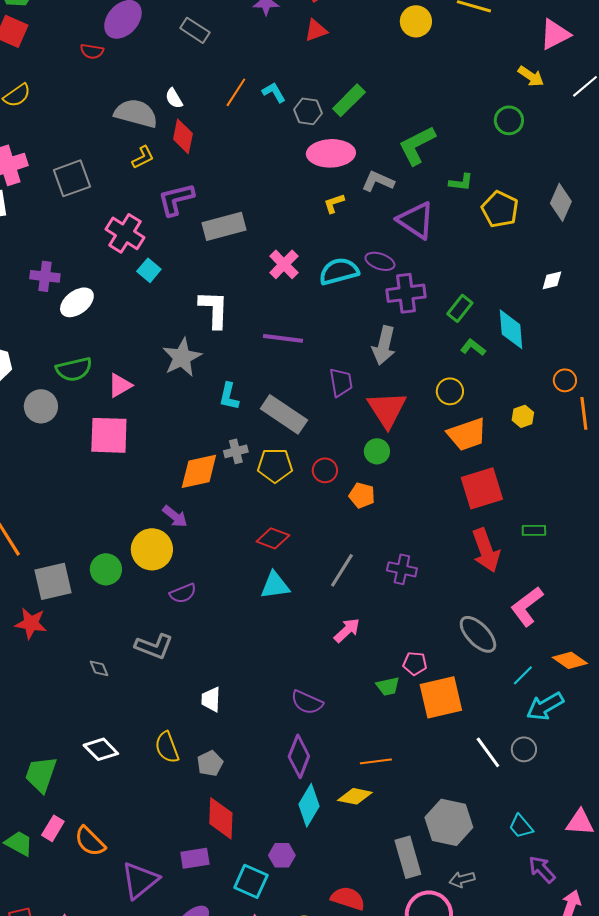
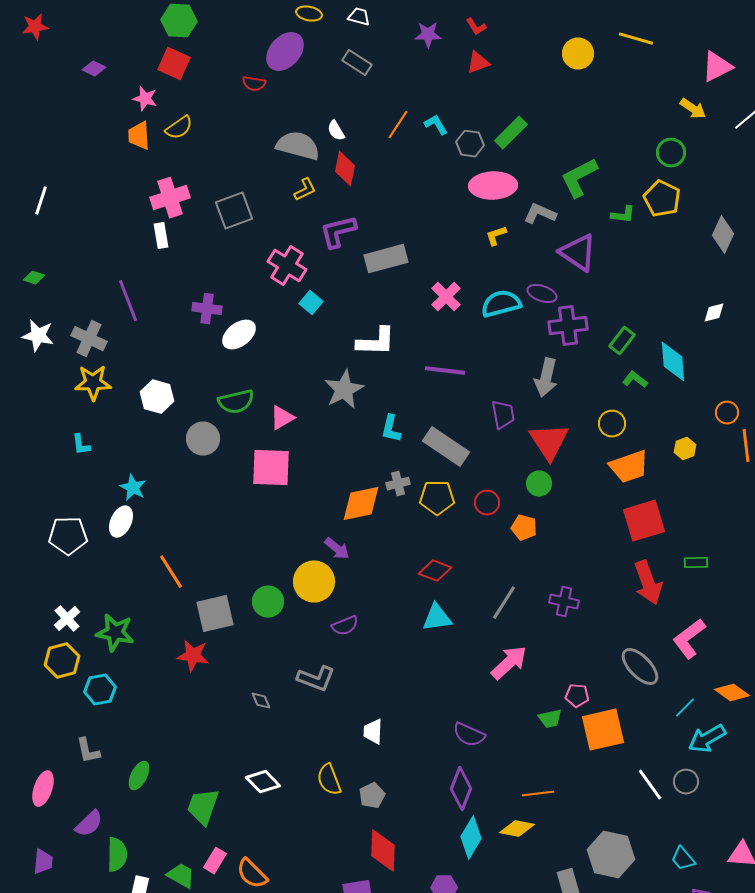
yellow pentagon: (500, 209) -> (662, 199), moved
white L-shape: (214, 309) -> (376, 342), turned 90
pink arrow: (347, 630) -> (509, 663), size x1.4

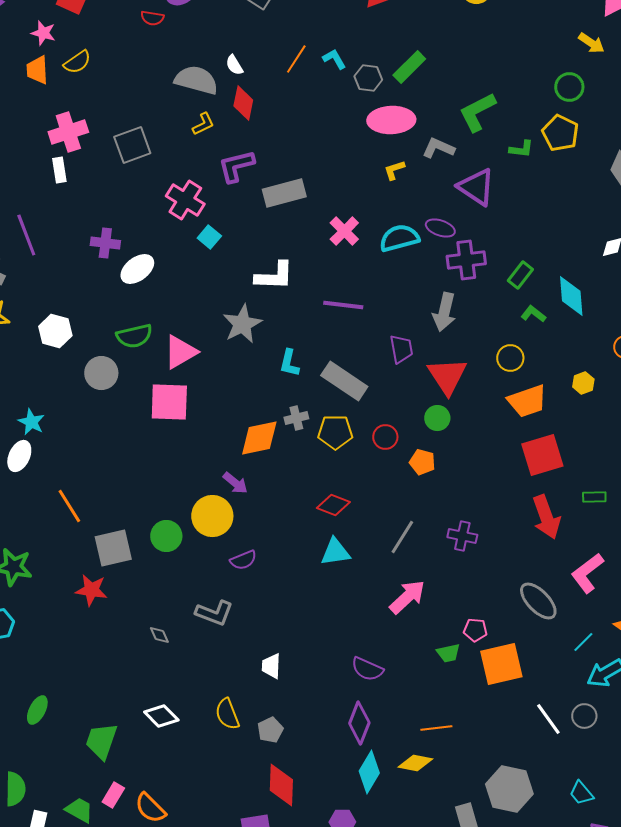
pink triangle: (282, 418) -> (180, 352), size x1.4

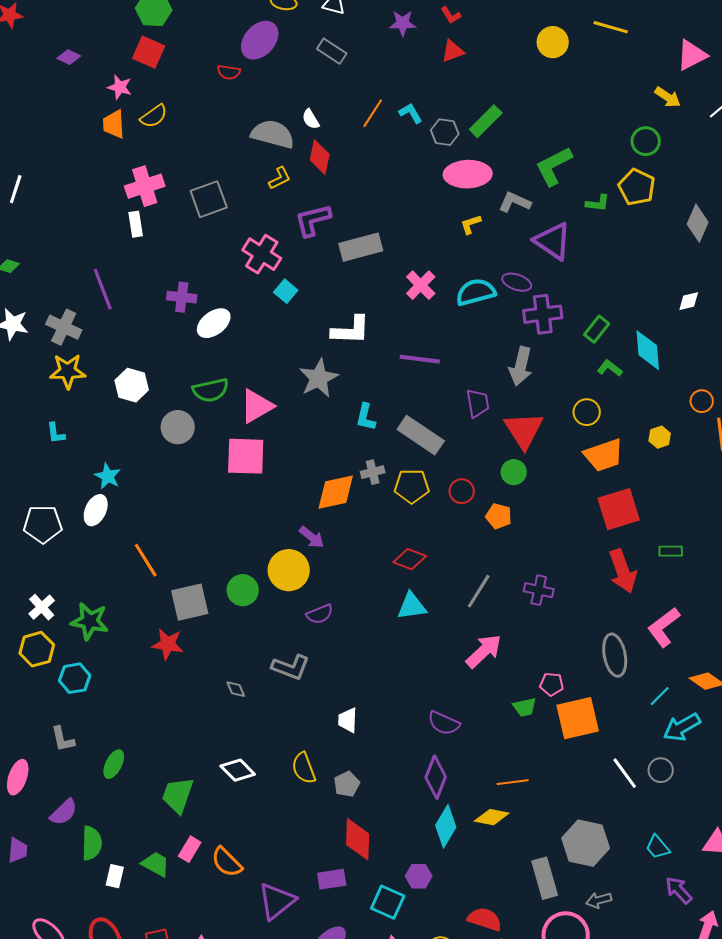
gray ellipse: (538, 601) -> (615, 655), turned 33

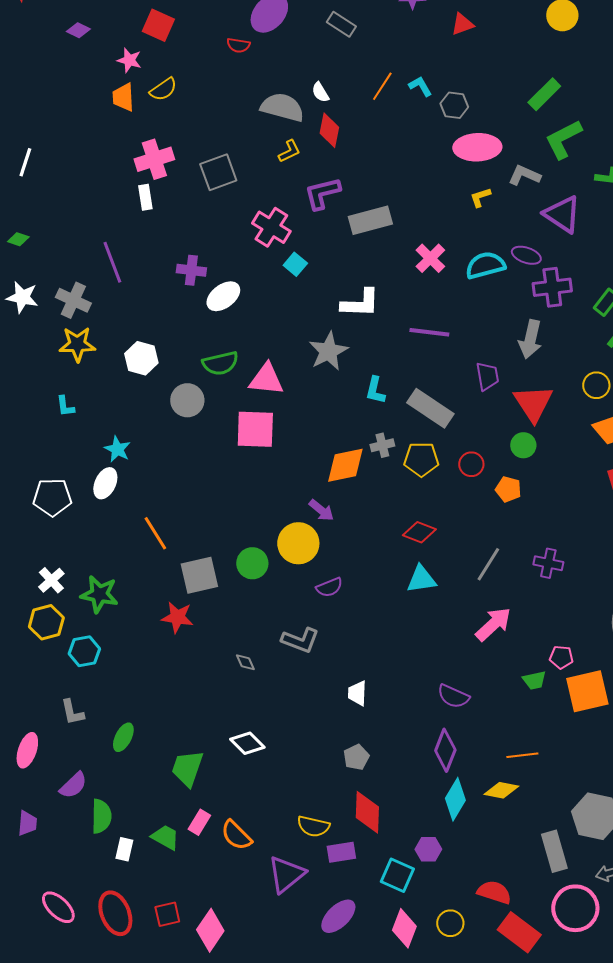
green rectangle: (486, 121) -> (544, 94), moved
pink triangle: (257, 406) -> (266, 379), turned 36
yellow semicircle: (304, 768) -> (313, 826), moved, turned -56

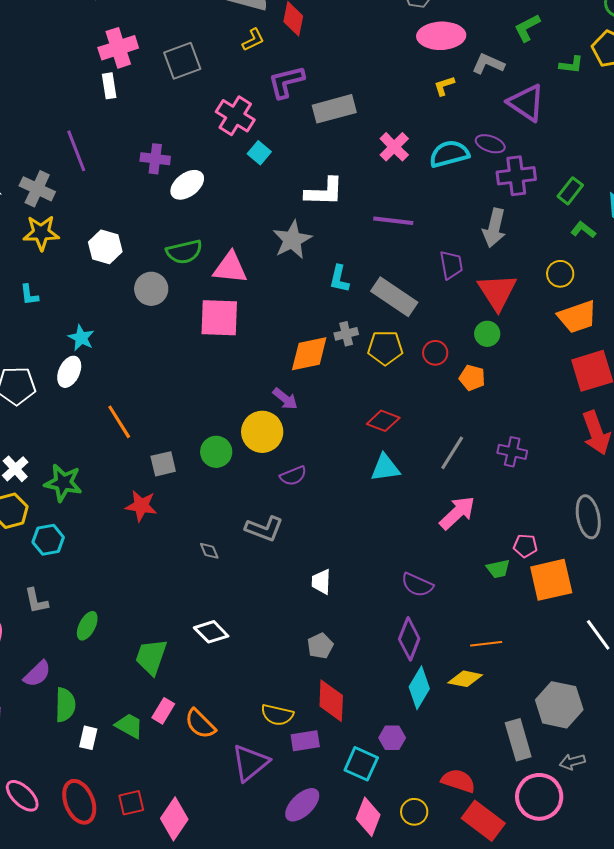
green L-shape: (563, 139) -> (527, 28), size x0.7
gray square: (199, 575) -> (163, 464), size x0.7

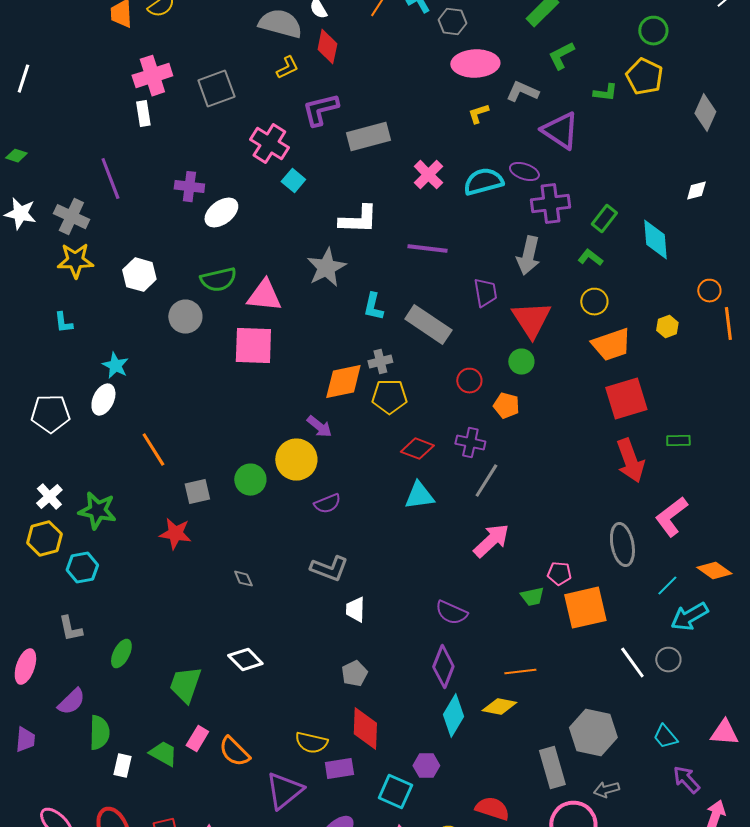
green L-shape: (583, 230) -> (590, 258), moved
yellow pentagon: (385, 348) -> (389, 397), moved
purple cross: (512, 452) -> (470, 443), moved
gray L-shape: (264, 529) -> (329, 569), moved

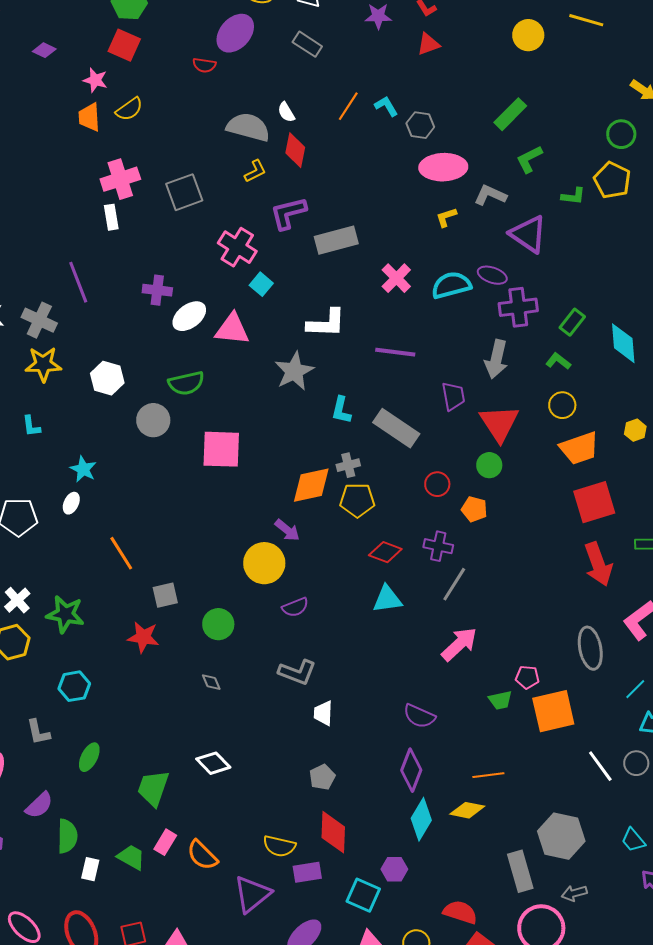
pink triangle: (264, 296) -> (232, 329), moved
white ellipse: (103, 400) -> (71, 503), size x0.7
green circle: (250, 480) -> (218, 624), moved
cyan hexagon: (82, 568) -> (74, 686), moved

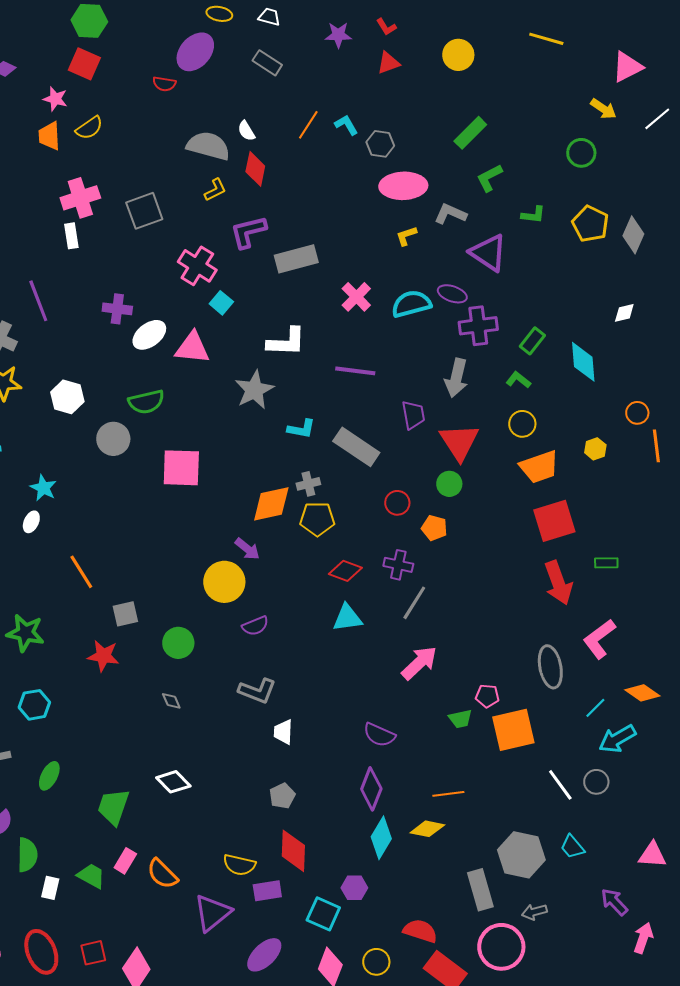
yellow circle: (528, 35) -> (458, 55), moved
yellow pentagon: (612, 180) -> (590, 224), moved
cyan L-shape: (341, 410) -> (301, 429), turned -92
cyan trapezoid: (633, 840) -> (572, 847), moved

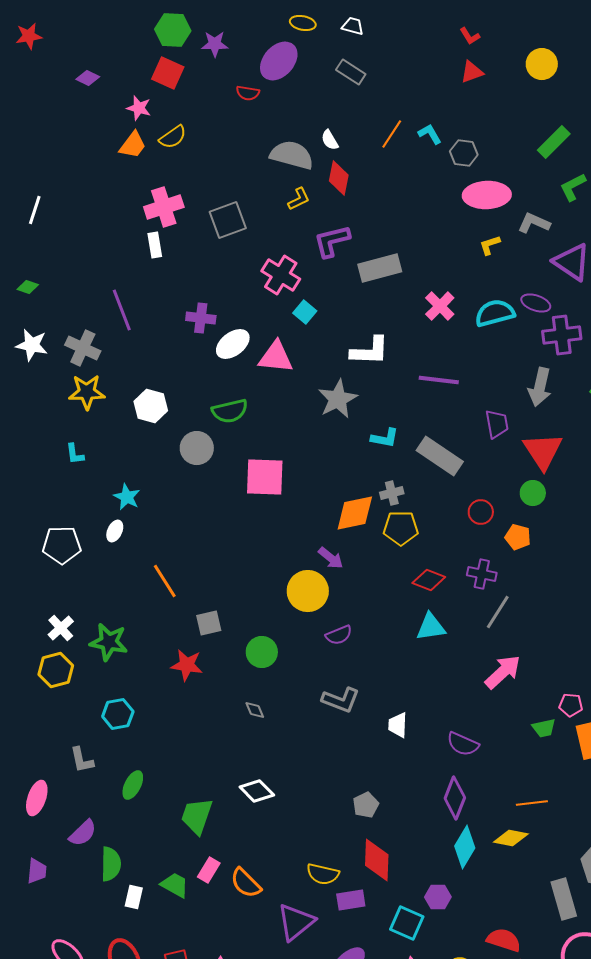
purple star: (338, 35) -> (215, 44), moved
orange trapezoid: (49, 136) -> (133, 145), turned -140
white trapezoid: (283, 732) -> (398, 725), moved

